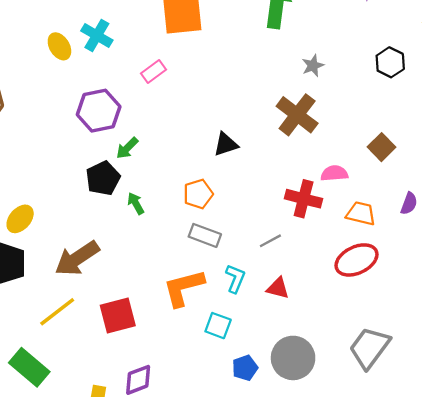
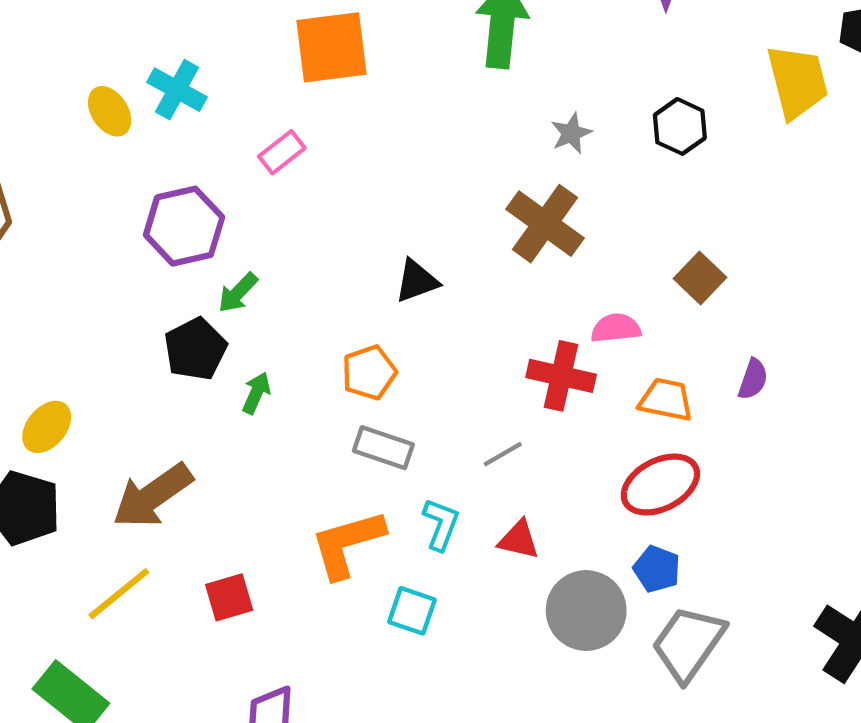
black hexagon: (390, 62) -> (680, 126), moved
green arrow: (136, 203) -> (256, 393), turned 55
red square: (118, 315) -> (229, 597), size x0.7
gray circle: (293, 358) -> (586, 611), moved
blue pentagon: (245, 368) -> (657, 569), moved, turned -30

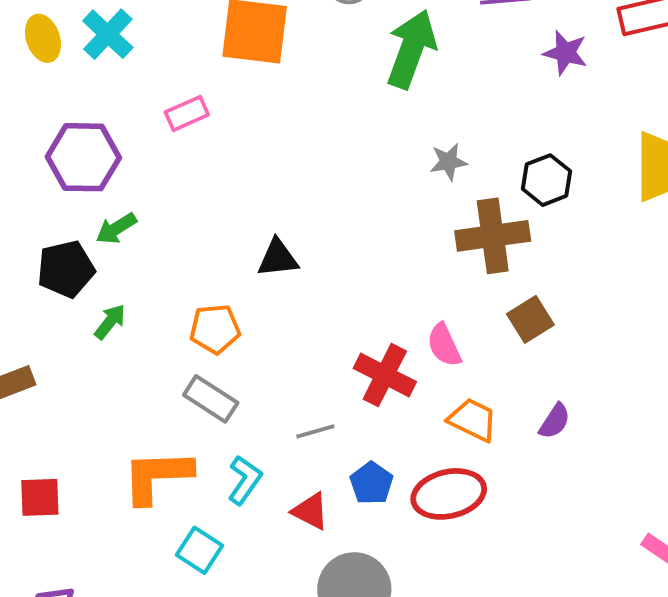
brown cross: (545, 224) -> (493, 236), moved, turned 32
pink semicircle: (616, 328) -> (444, 345), turned -123
blue pentagon: (657, 569) -> (371, 483), moved

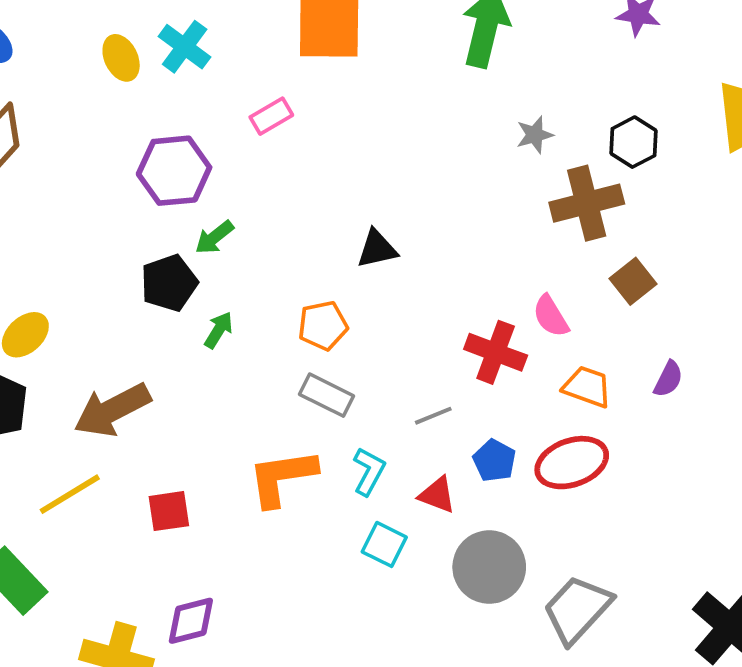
cyan square: (199, 550) -> (384, 544), moved

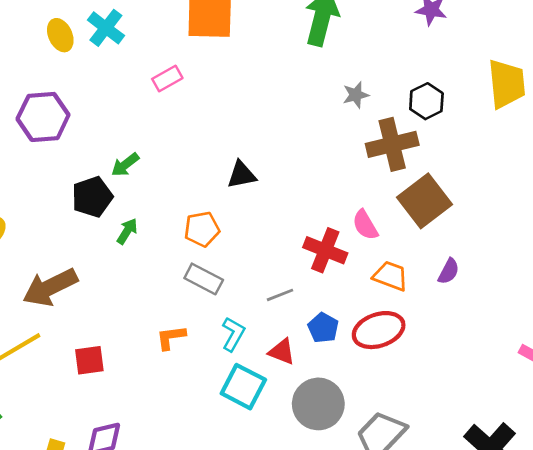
purple hexagon: (174, 171) -> (43, 117), moved
brown square: (633, 281) -> (425, 201), size x1.6
orange L-shape: (282, 477) -> (171, 337), size x0.6
cyan square: (384, 544) -> (243, 387), size x1.4

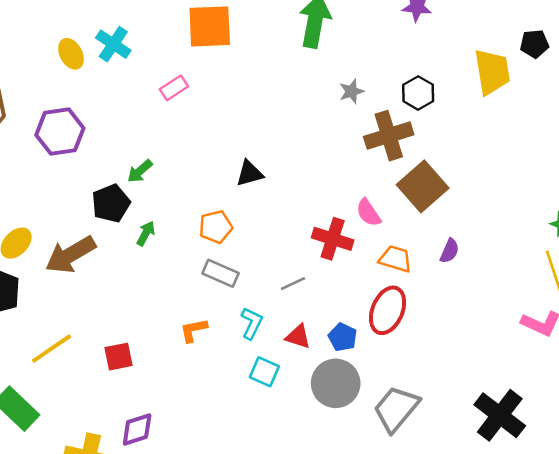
brown arrow: (50, 287) -> (70, 255), moved
blue pentagon: (323, 328) -> (343, 337), moved
red ellipse: (379, 330) -> (388, 310), turned -45
cyan square: (243, 387) -> (264, 372), size x0.7

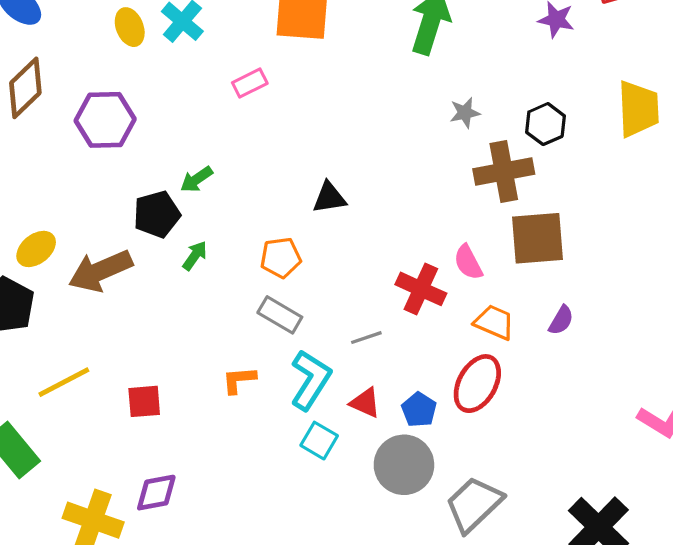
brown square: (423, 186) -> (538, 238), turned 30
cyan L-shape: (252, 323) -> (311, 380), size x1.5

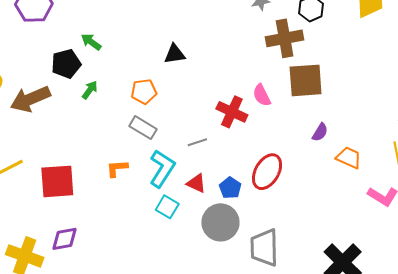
green arrow: (196, 179) -> (91, 42), turned 70
orange trapezoid: (494, 322) -> (349, 158), moved
red square: (144, 401) -> (57, 181), size x1.6
gray trapezoid: (474, 504) -> (264, 248), turned -48

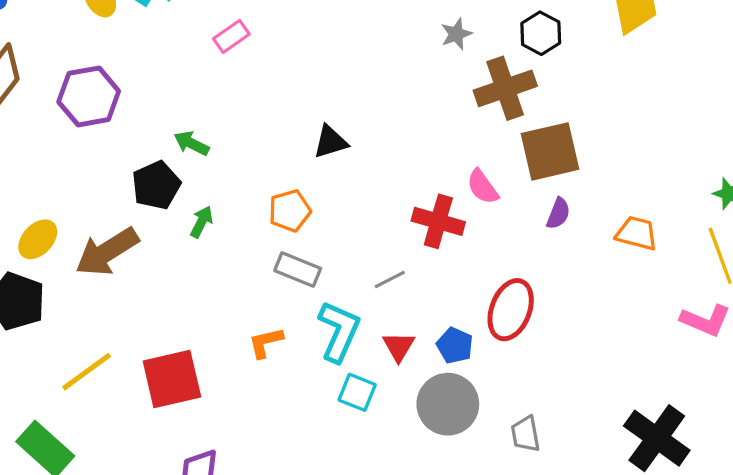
purple semicircle: (320, 132) -> (558, 213), moved
orange trapezoid: (349, 158) -> (637, 233), moved
red triangle: (196, 183) -> (399, 346), turned 45
gray trapezoid: (264, 248) -> (526, 434), size x0.6

